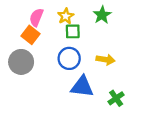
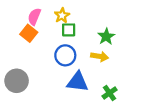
green star: (102, 15) -> (106, 37), moved
gray circle: (21, 62) -> (17, 81), moved

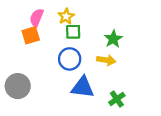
orange square: (29, 33) -> (31, 35), turned 35

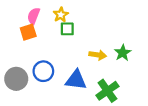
green star: (113, 39) -> (123, 53), moved
blue circle: (70, 59) -> (43, 71), moved
green cross: (117, 99) -> (107, 91), size x1.5

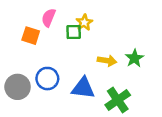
yellow star: (61, 15) -> (84, 22), moved
pink semicircle: (34, 16) -> (49, 18), moved
orange square: (28, 32) -> (31, 36), turned 35

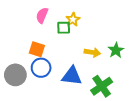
orange square: (31, 36) -> (37, 49), moved

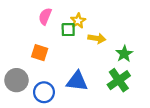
yellow arrow: (92, 52) -> (97, 38), moved
blue circle: (41, 68) -> (44, 92), moved
green cross: (102, 86) -> (119, 80), moved

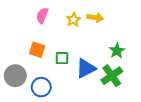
green square: (68, 30) -> (62, 58), moved
yellow arrow: (97, 38) -> (95, 18), moved
blue triangle: (77, 81) -> (86, 68), moved, turned -35

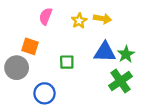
orange square: (37, 50) -> (30, 46), moved
blue triangle: (86, 68) -> (105, 52), moved, turned 30
gray circle: (15, 76) -> (17, 68), moved

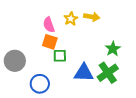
pink semicircle: (46, 16) -> (49, 25), moved, turned -42
orange square: (30, 46) -> (50, 42), moved
blue triangle: (105, 52) -> (84, 73), moved

